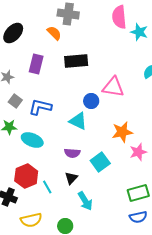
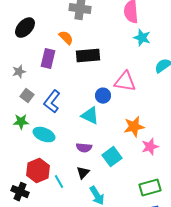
cyan star: (139, 32) -> (142, 38), moved
orange semicircle: (54, 33) -> (66, 38), moved
blue L-shape: (40, 107) -> (52, 102), turned -65

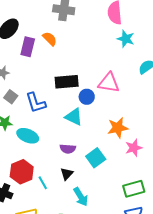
black rectangle: (88, 56) -> (67, 82), moved
purple rectangle: (48, 59) -> (28, 47), moved
blue L-shape: (52, 102) -> (36, 103), turned -55

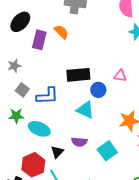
pink triangle: (109, 83) -> (120, 76), size x0.6
blue L-shape: (36, 103) -> (47, 96), turned -75
black triangle: (67, 174) -> (57, 152), moved

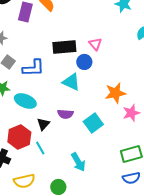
pink triangle: (120, 76) -> (95, 44), moved, turned 40

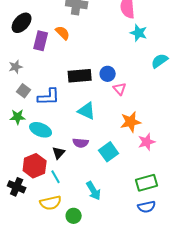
pink triangle: (95, 44) -> (120, 89), moved
blue circle: (84, 62) -> (108, 74), moved
yellow semicircle: (24, 181) -> (51, 203), moved

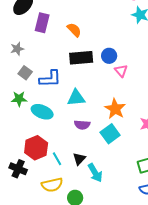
orange semicircle: (63, 33) -> (74, 30), moved
cyan triangle: (87, 111) -> (76, 98), moved, turned -30
orange star: (131, 122) -> (115, 109), moved, turned -30
black triangle: (59, 153) -> (79, 159), moved

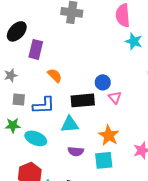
orange semicircle: (74, 30) -> (55, 75), moved
black rectangle: (81, 58) -> (83, 100), moved
gray square: (25, 73) -> (19, 99), turned -32
cyan square: (110, 134) -> (104, 160), turned 30

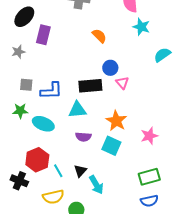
gray star: (11, 75) -> (18, 52), moved
orange semicircle: (55, 75) -> (99, 36), moved
cyan square: (104, 160) -> (111, 146), turned 30

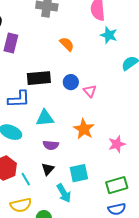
blue circle: (110, 68) -> (71, 82), moved
black rectangle: (90, 86) -> (39, 78), moved
cyan square: (111, 146) -> (79, 173), moved, turned -36
black triangle: (80, 171) -> (48, 169), moved

